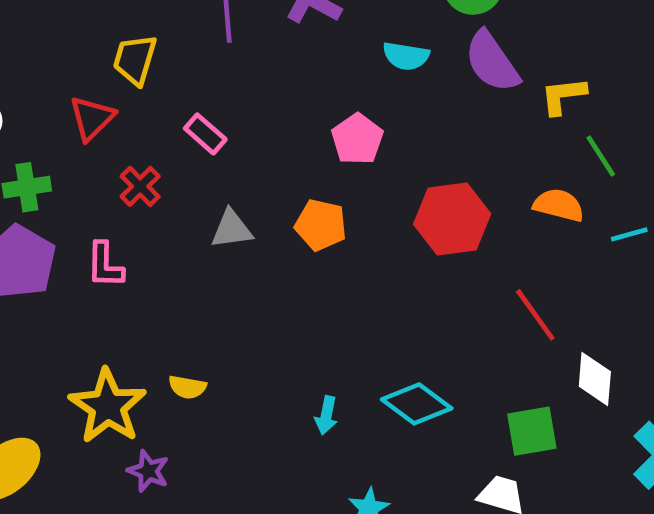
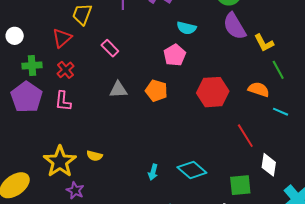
cyan semicircle: (406, 56) -> (187, 28), moved
yellow L-shape: (563, 96) -> (264, 43), turned -115
red cross: (140, 186) -> (65, 70), moved
cyan line: (629, 234) -> (281, 112), moved, turned 35

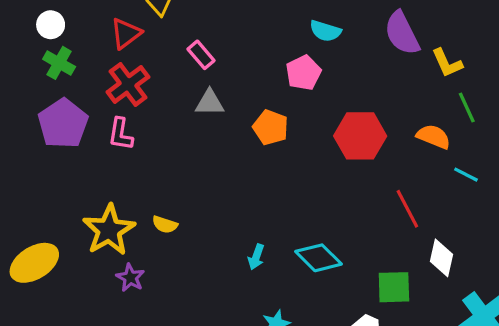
green cross: (32, 65) -> (59, 63), moved, turned 30
red cross: (65, 70) -> (128, 84), size x1.5
gray triangle: (118, 90) -> (210, 103), moved

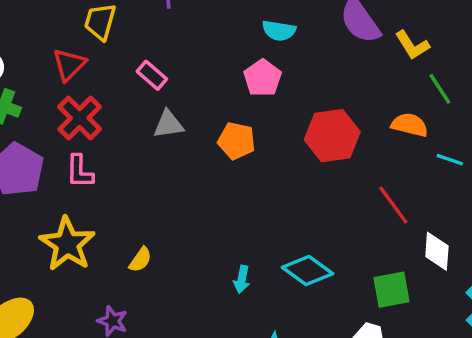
yellow semicircle: (165, 225) -> (140, 260), turned -65
yellow star: (109, 230) -> (67, 244), moved

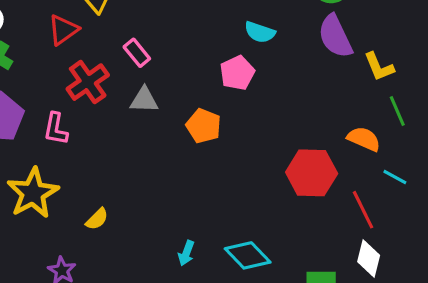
red cross: (80, 118) -> (88, 82), moved
red hexagon: (332, 136) -> (312, 173), moved
red line: (393, 205) -> (363, 210), moved

